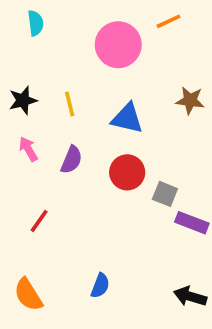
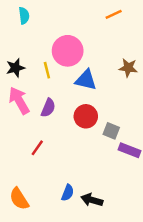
pink circle: (118, 45) -> (68, 51), moved
pink arrow: (28, 149) -> (19, 101), size x1.6
red line: (39, 221) -> (37, 148), moved
black arrow: (190, 296) -> (92, 200), moved

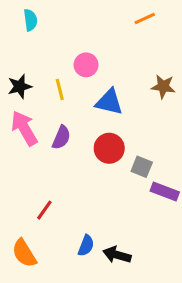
pink circle: (68, 51) -> (86, 65), size x0.6
red line: (37, 148) -> (44, 210), moved

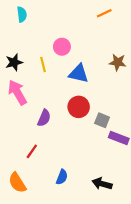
purple semicircle: (61, 137) -> (44, 118), moved
black arrow: (117, 255) -> (102, 184), moved

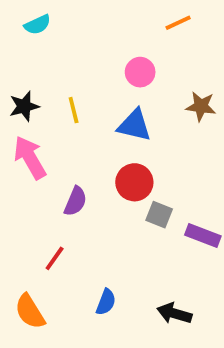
cyan semicircle: (22, 14) -> (37, 25), turned 72
pink circle: (62, 47) -> (140, 72), moved
gray square: (102, 120) -> (159, 215), moved

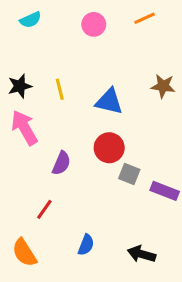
pink circle: (140, 72) -> (94, 24), moved

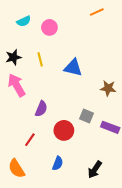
cyan semicircle: (31, 20) -> (24, 21), moved
pink circle: (94, 24) -> (49, 27), moved
brown star: (163, 86) -> (108, 88), moved
red circle: (109, 148) -> (64, 130), moved
black arrow: (142, 254) -> (95, 170), turned -72

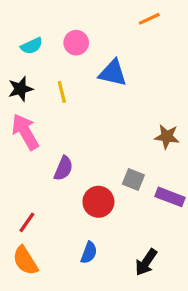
cyan semicircle: (24, 21) -> (32, 46), moved
blue triangle: (73, 68) -> (113, 73), moved
red line: (30, 140) -> (27, 222), moved

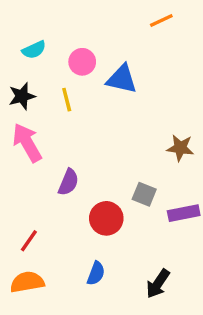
pink circle: (76, 43) -> (82, 62), moved
purple rectangle: (170, 197) -> (184, 213), turned -32
orange semicircle: (25, 261) -> (27, 282), turned 112

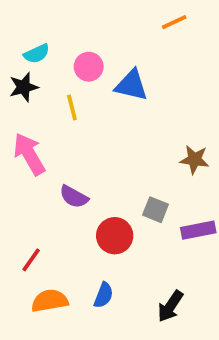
black star: (22, 96) -> (24, 87), moved
purple semicircle: (68, 182) -> (74, 197), turned 96
orange semicircle: (27, 282) -> (50, 301), moved

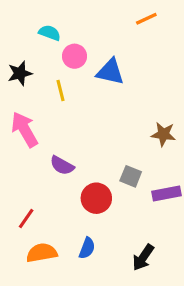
cyan semicircle: (37, 54) -> (50, 33), moved, turned -135

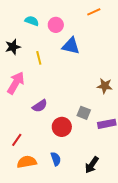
pink circle: (74, 56) -> (56, 25), moved
pink arrow: (25, 130) -> (16, 83), turned 60
purple semicircle: (62, 165) -> (40, 106), turned -63
blue semicircle: (87, 248) -> (56, 159), turned -40

